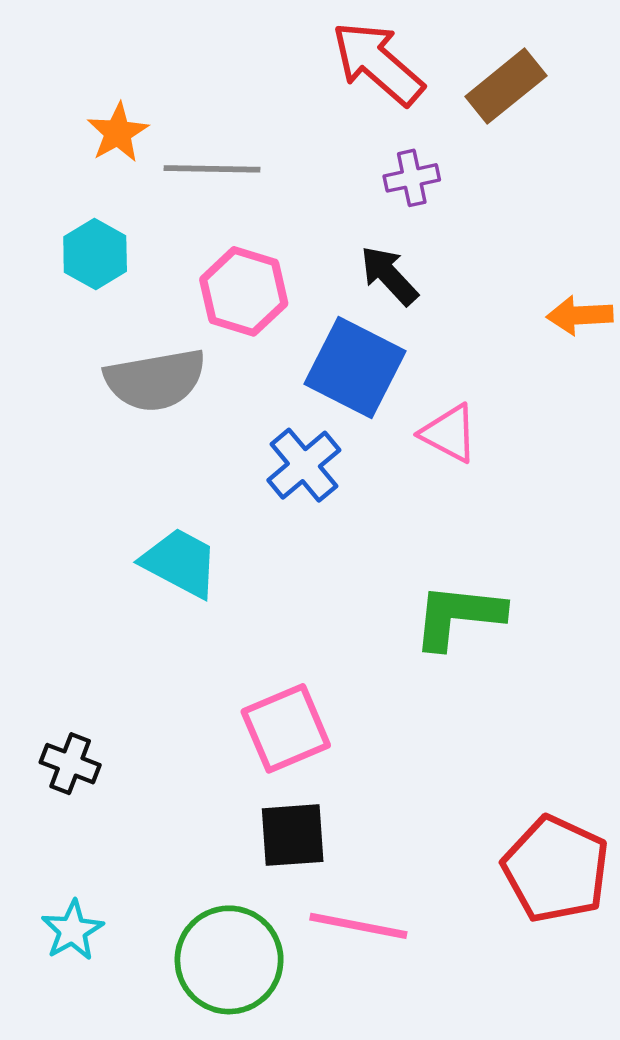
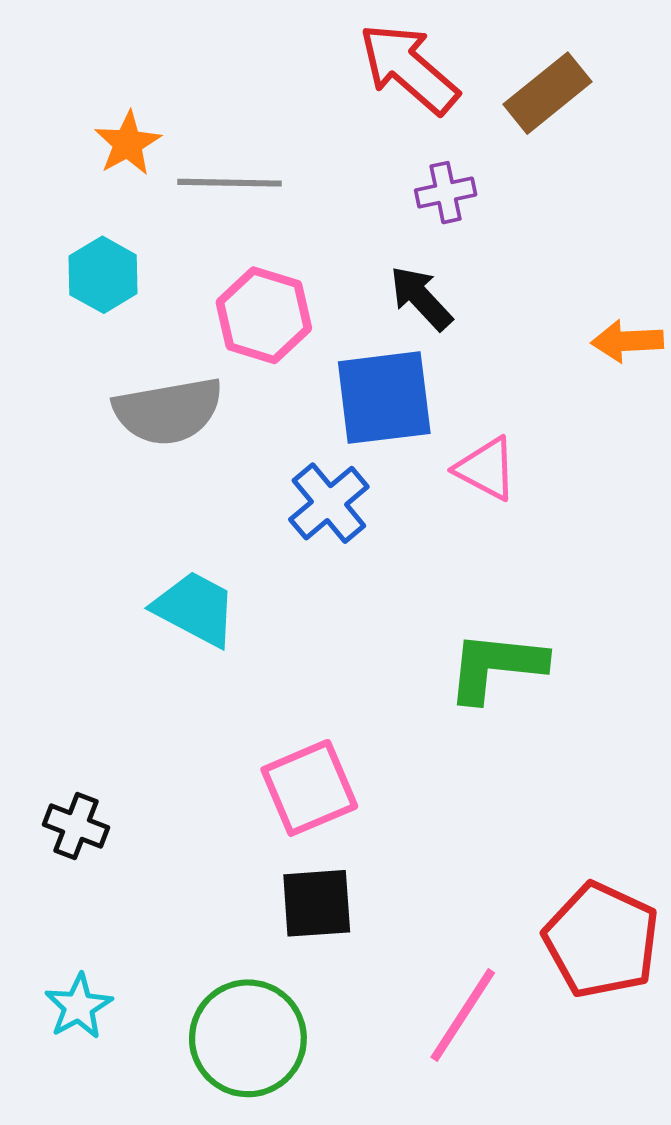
blue square: (355, 367) -> (384, 398), turned -34
pink line: (358, 926) -> (463, 1015), moved, turned -68

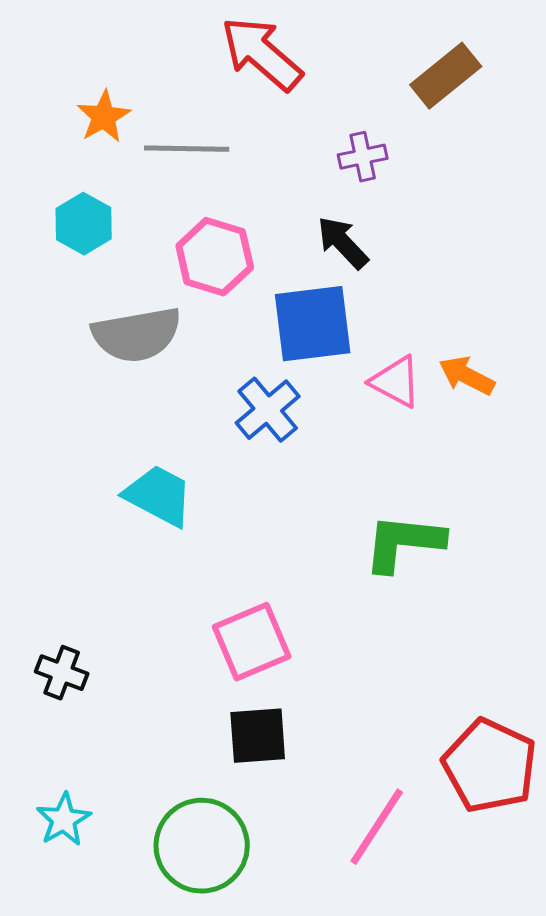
red arrow: (409, 69) -> (262, 54), moved
orange arrow: (627, 341) -> (467, 376), moved, turned 30

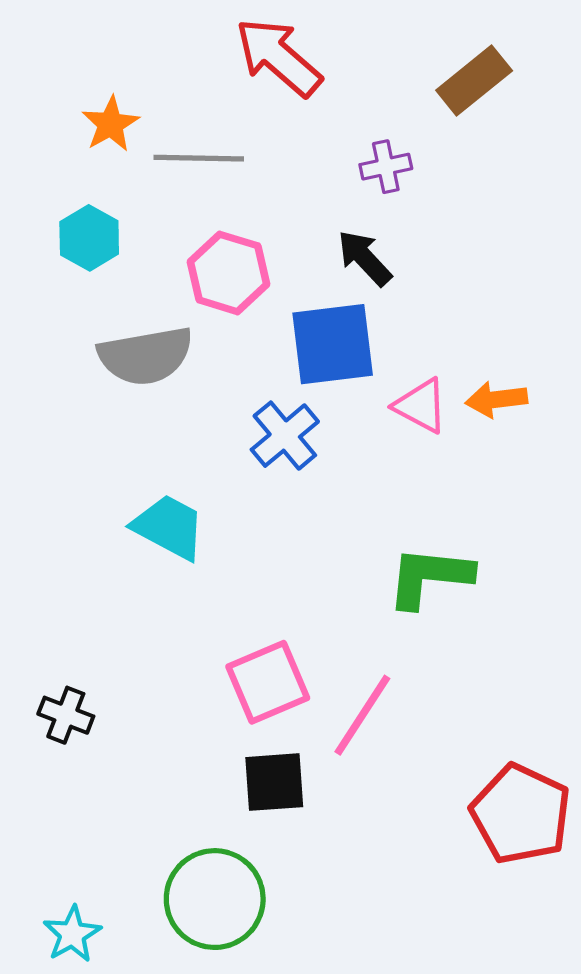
orange arrow: (467, 376) -> (496, 399), turned -34
cyan star: (64, 820) -> (72, 934), moved
pink line: (377, 827) -> (362, 715), moved

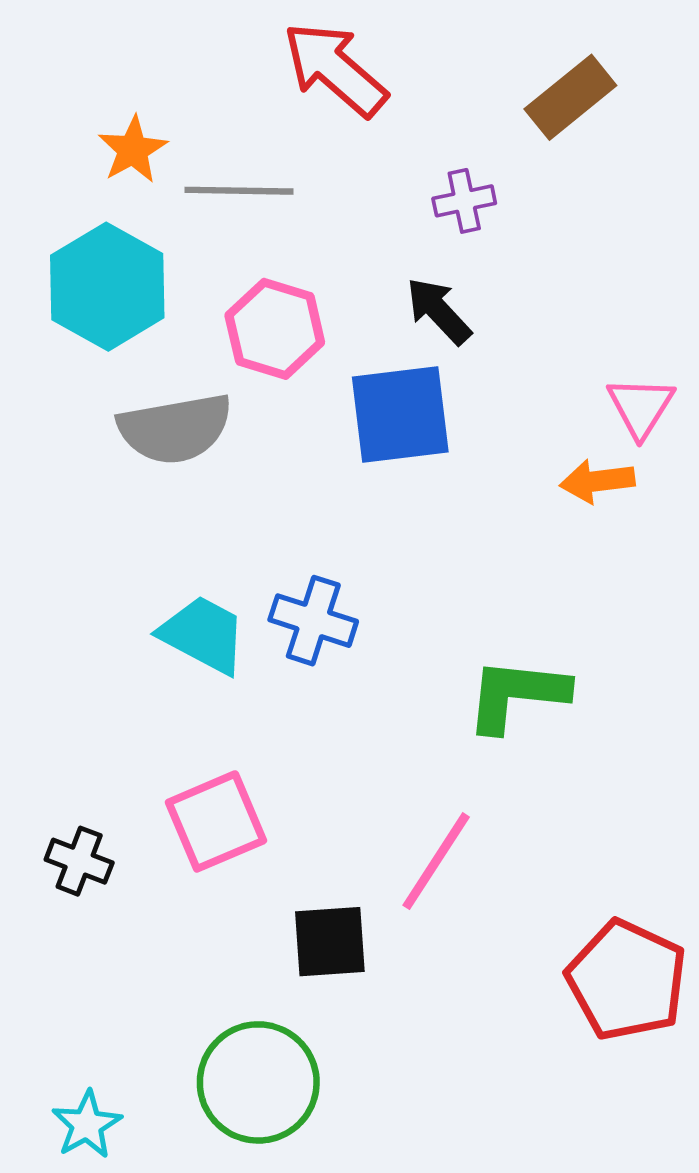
cyan hexagon: (89, 238) -> (107, 287), size x1.6
pink triangle: (421, 406) -> (641, 407), moved, turned 34
blue cross: (285, 436) -> (313, 621), moved, turned -32
pink square: (268, 682) -> (216, 821), moved

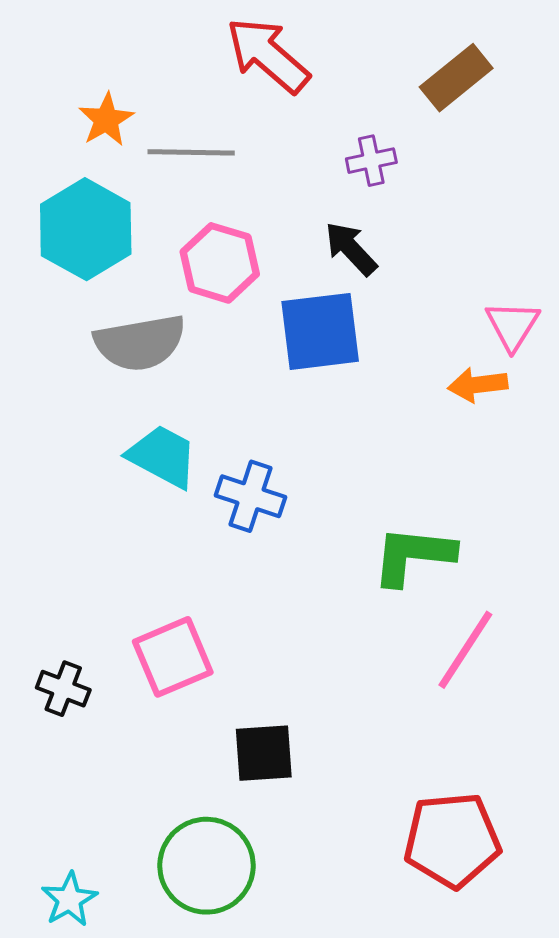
cyan trapezoid: (203, 635) -> (162, 456), moved
pink line: (436, 861) -> (465, 650), moved
red pentagon: (627, 980) -> (452, 840), moved, turned -30

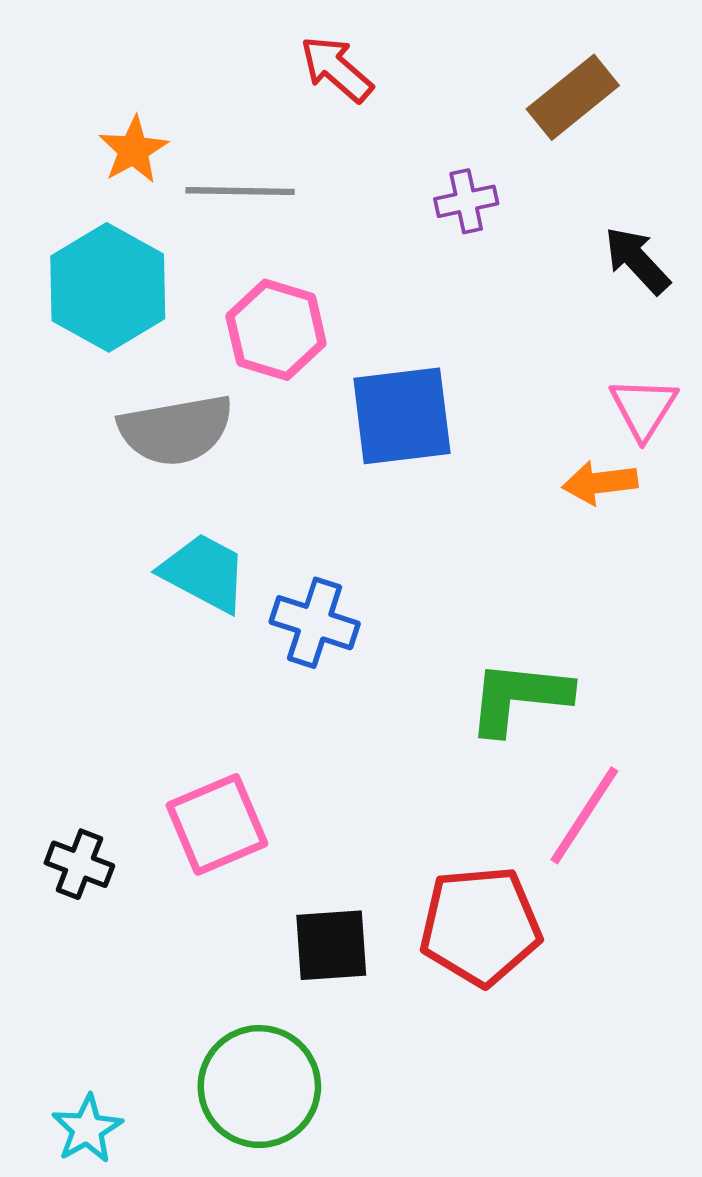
red arrow: (268, 55) -> (336, 69), size x0.7
black arrow: (351, 249) -> (637, 260), moved
red pentagon: (452, 840) -> (480, 926), moved

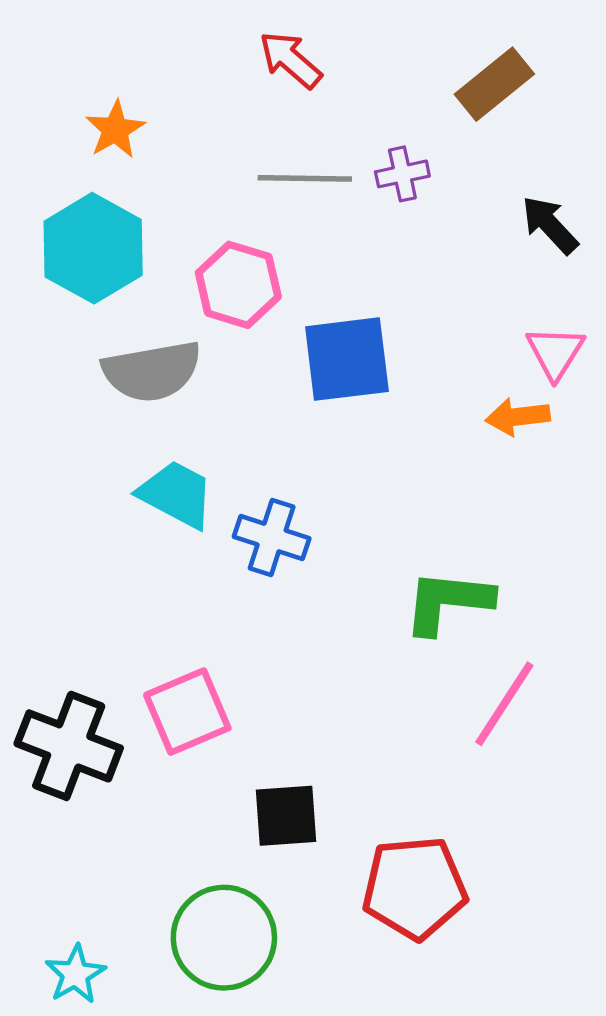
gray line: (240, 191) -> (305, 178), moved
black cross: (79, 864) -> (69, 746), size x1.8
red pentagon: (480, 926) -> (415, 888), moved

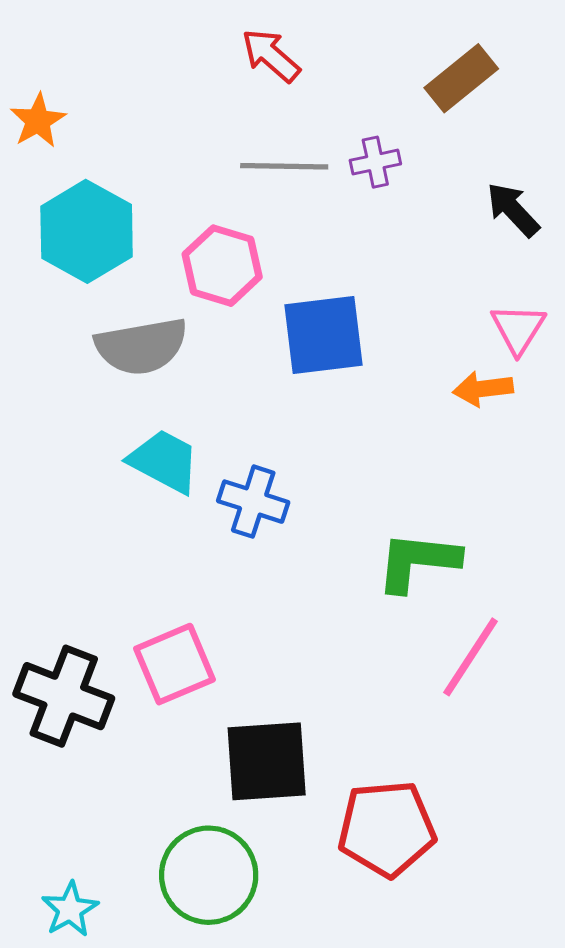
orange star: (115, 130) -> (38, 121), moved
black square: (286, 816) -> (267, 761), size x1.4

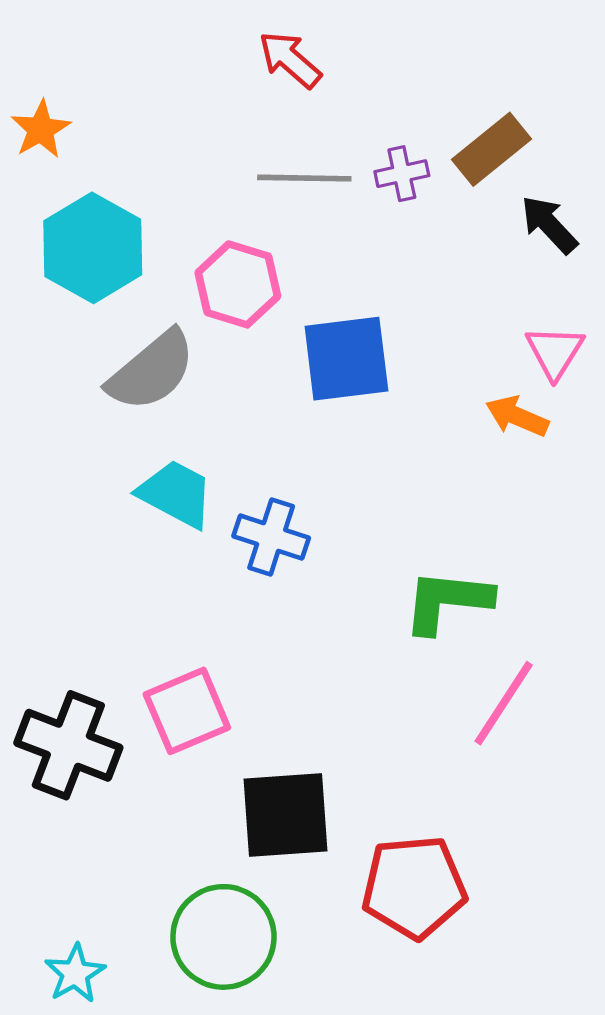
brown rectangle: (461, 78) -> (492, 149), moved
gray semicircle: (141, 346) -> (151, 371), turned -30
orange arrow: (483, 389) -> (517, 416), turned 30

